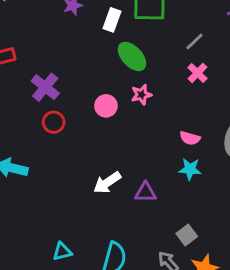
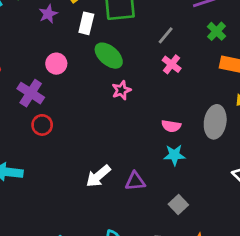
pink circle: (106, 106) -> (56, 64), moved
gray square: (187, 235) -> (178, 204), moved

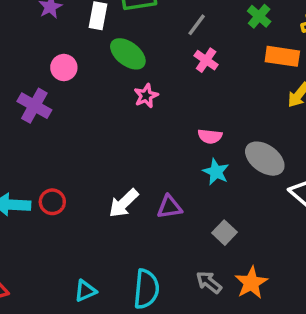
gray ellipse: (215, 122) -> (265, 159), moved, turned -60
red circle: (42, 125) -> (52, 202), moved
cyan star: (174, 155) -> (216, 172), turned 30

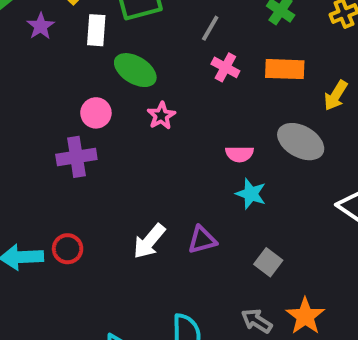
orange rectangle: (282, 56) -> (285, 69), moved
pink circle: (64, 68) -> (96, 113), moved
purple cross: (34, 106) -> (76, 157), moved, turned -32
gray ellipse: (265, 159) -> (301, 142), moved

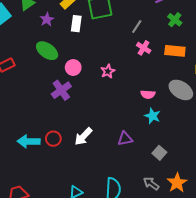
green ellipse: (135, 70) -> (47, 51), moved
purple cross: (76, 157) -> (61, 90), turned -30
white arrow: (149, 241) -> (83, 136), moved

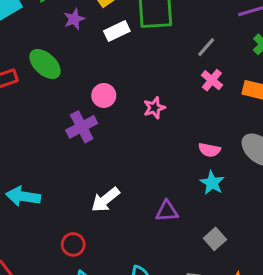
white rectangle: (76, 24) -> (117, 31), turned 49
green ellipse: (47, 51) -> (45, 64), moved
red circle: (53, 139) -> (73, 244), moved

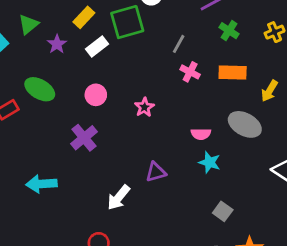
pink circle: (104, 95) -> (96, 95), moved
cyan arrow: (23, 196) -> (41, 184), moved
purple triangle: (167, 211) -> (156, 172), moved

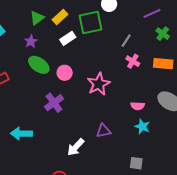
green triangle: (28, 24) -> (37, 18), moved
purple star: (57, 44) -> (31, 41), moved
green ellipse: (40, 89) -> (39, 65), moved
pink star: (144, 107) -> (99, 84), size x1.6
gray square: (223, 211) -> (136, 163), moved, turned -32

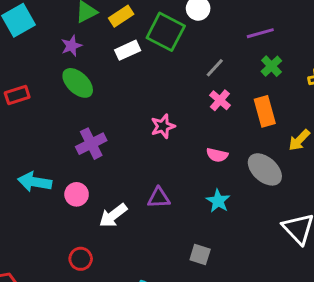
green square: (91, 22) -> (166, 32), turned 30
orange rectangle: (163, 64) -> (265, 111), turned 60
pink circle: (65, 73) -> (77, 194), moved
pink star: (99, 84) -> (163, 126), size x0.7
pink semicircle: (138, 106) -> (217, 155), moved

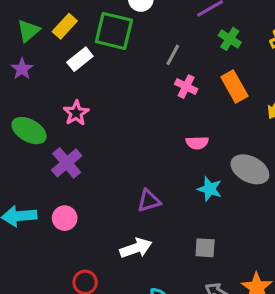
green ellipse: (78, 83) -> (29, 131), moved
pink star: (163, 126) -> (76, 113), moved
gray ellipse: (265, 169) -> (250, 169), moved
white arrow: (113, 216) -> (136, 248), moved, turned -148

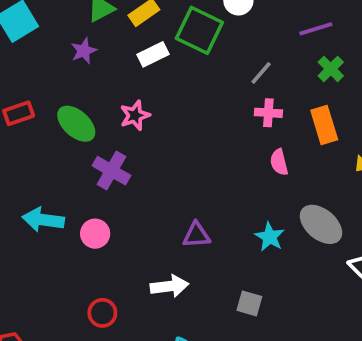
pink cross: (186, 87) -> (268, 113), turned -35
pink semicircle: (197, 143) -> (279, 162), moved, turned 65
purple cross: (67, 163) -> (111, 171), turned -32

